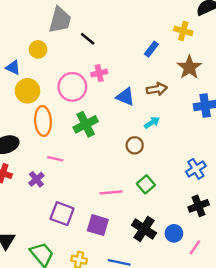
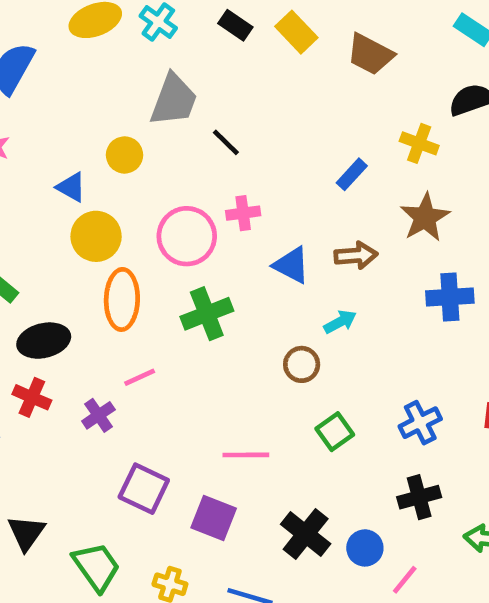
pink line: (55, 159) -> (140, 377), turned -42
green square: (146, 184) -> (335, 432), moved

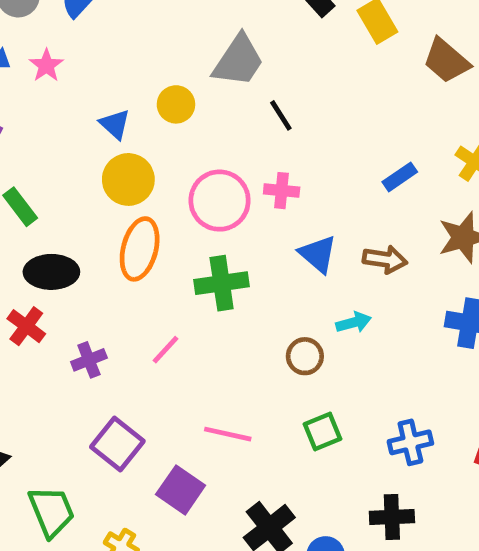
pink line: (140, 377) -> (166, 350), moved, turned -36

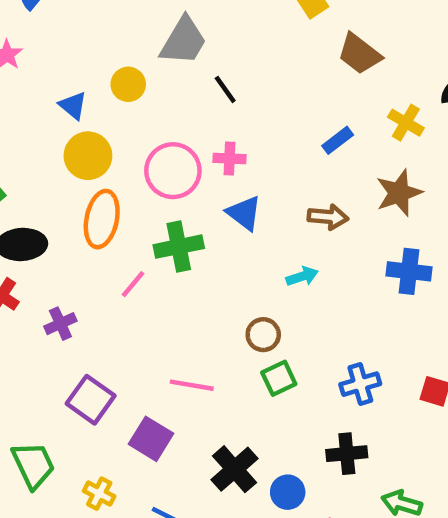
brown trapezoid: (446, 61) -> (359, 54), moved
blue triangle: (318, 254) -> (244, 213), moved
pink line: (166, 350) -> (133, 284), moved
brown circle: (305, 356) -> (263, 335), moved

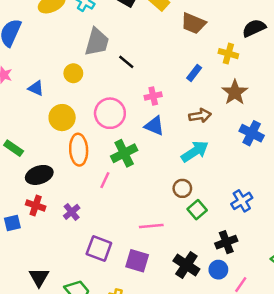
blue triangle: (73, 105) -> (36, 88), moved
pink cross: (230, 159) -> (153, 96), moved
blue cross: (409, 271) -> (252, 133), turned 35
cyan arrow: (302, 276) -> (195, 151), size x1.6
black cross: (347, 454) -> (226, 242), moved

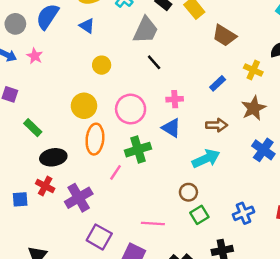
gray trapezoid: (97, 42) -> (146, 30), moved
blue triangle: (36, 88) -> (87, 26), moved
purple cross: (72, 212) -> (79, 198), size x1.6

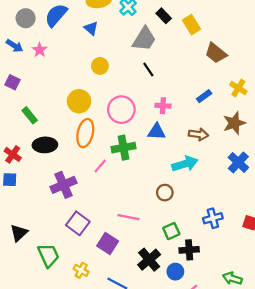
blue triangle: (171, 128) -> (157, 132), turned -36
red cross: (45, 186) -> (13, 154), moved
green square: (199, 215) -> (171, 231), moved

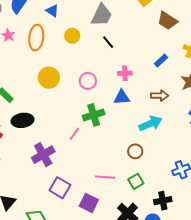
yellow circle: (100, 66) -> (72, 36), moved
pink circle: (121, 110) -> (88, 81), size x0.7
orange ellipse: (85, 133) -> (36, 37), moved
green square: (171, 231) -> (136, 181), moved

